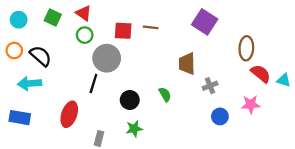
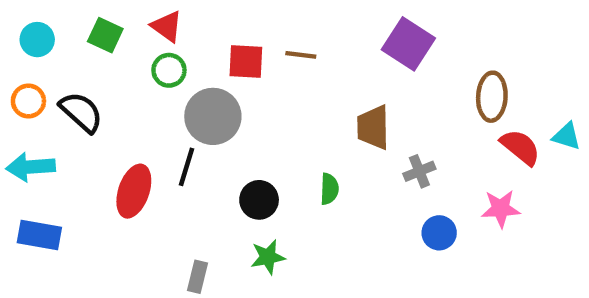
cyan triangle: (284, 80) -> (567, 136), moved
cyan arrow: (30, 83) -> (31, 167), moved
green semicircle: (165, 94) -> (329, 189), turned 32
red ellipse: (69, 114) -> (134, 191), moved

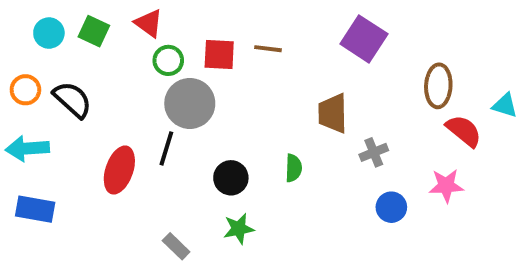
cyan circle: (37, 40) -> (49, 33), moved
green circle: (169, 70) -> (168, 60), moved
cyan triangle: (567, 136) -> (505, 105), moved
gray rectangle: (198, 277) -> (176, 246), turned -60

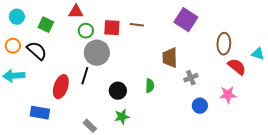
red triangle: (149, 23) -> (76, 12), turned -35
green square: (94, 31) -> (46, 25), moved
cyan circle: (49, 33) -> (17, 17), moved
blue rectangle: (35, 209) -> (40, 113), moved

